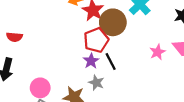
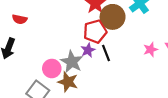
gray star: (96, 83) -> (72, 62), moved, size x1.5
pink circle: (40, 88) -> (52, 69), moved

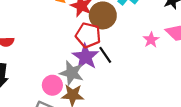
red pentagon: (95, 31) -> (88, 35), turned -30
purple star: (88, 50) -> (86, 57), size x1.6

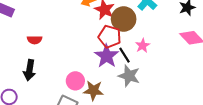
pink star: (151, 40) -> (143, 46), moved
gray star: (72, 73) -> (129, 76), moved

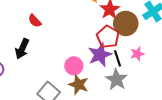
red semicircle: (35, 40) -> (35, 21), turned 32
pink circle: (75, 81) -> (74, 66), moved

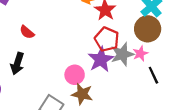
brown circle: (126, 23) -> (148, 29), moved
black line: (117, 58) -> (153, 75), moved
gray star: (116, 79) -> (122, 54), moved, turned 30

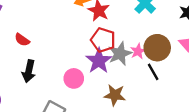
brown circle: (148, 29) -> (157, 48), moved
black arrow: (17, 64) -> (29, 71), moved
brown star: (82, 94) -> (115, 95), moved

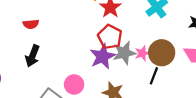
red semicircle: (22, 40) -> (31, 24), turned -49
black line: (153, 72) -> (154, 76), turned 42
pink circle: (74, 78) -> (74, 84), moved

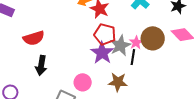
red semicircle: (31, 24) -> (34, 38), size x1.5
black line: (154, 76) -> (133, 57), moved

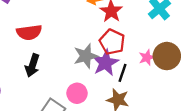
gray star: (120, 45) -> (86, 56), moved
black line: (133, 57) -> (123, 73), moved

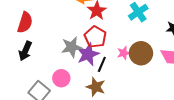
red semicircle: (29, 32) -> (25, 23), turned -70

